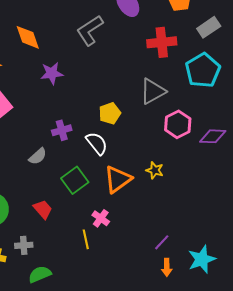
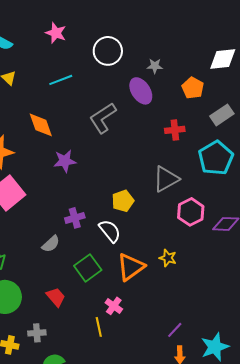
red cross: (162, 42) -> (175, 130), size x0.7

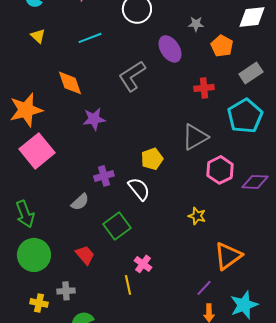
gray star: (155, 66) -> (196, 24), moved
orange triangle: (131, 267) -> (228, 256), moved

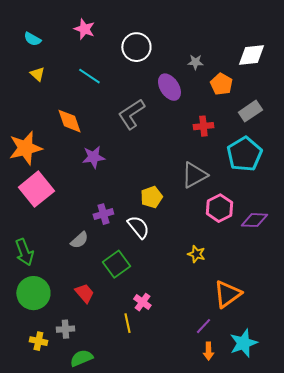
cyan line: (90, 38) -> (89, 76), turned 55

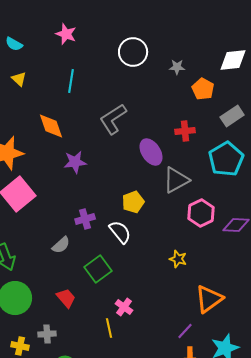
white circle: (136, 47) -> (133, 52), moved
cyan line: (89, 76) -> (71, 81), turned 65
purple ellipse: (169, 87) -> (151, 152), moved

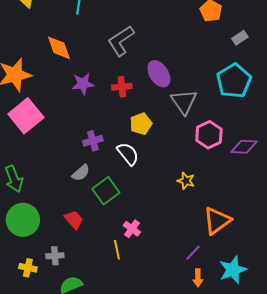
gray rectangle: (232, 116) -> (240, 38), size x0.7
red cross: (185, 131) -> (122, 87), moved
gray triangle: (176, 180) -> (184, 102), turned -36
gray semicircle: (61, 245) -> (81, 173), moved

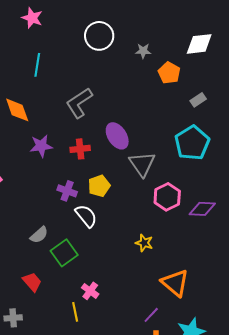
purple cross: (93, 141) -> (67, 191), moved, turned 36
orange triangle: (217, 221) -> (175, 283), turned -44

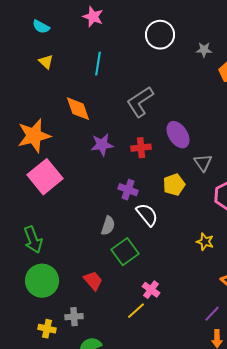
gray triangle: (142, 164) -> (203, 163), size x0.7
yellow pentagon: (99, 186) -> (174, 185), moved
gray semicircle: (39, 235) -> (108, 226), moved, turned -30
yellow line: (75, 312) -> (136, 311), turned 60

